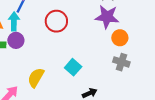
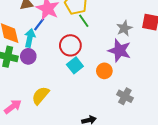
orange circle: (120, 38) -> (104, 71), moved
cyan square: (73, 67) -> (75, 65), moved

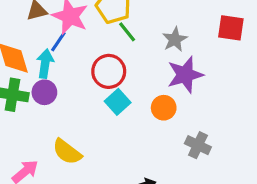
gray star: (124, 28) -> (175, 39), moved
purple star: (119, 50) -> (185, 75), turned -30
yellow semicircle: (41, 95) -> (67, 152), turned -90

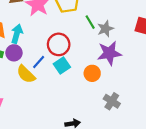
green line: (127, 32) -> (90, 22), moved
blue line: (58, 42) -> (39, 62), moved
yellow semicircle: (67, 152) -> (26, 74), moved

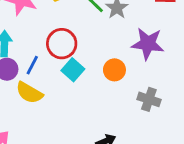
purple star: (109, 53) -> (148, 44), moved, turned 30
blue line: (39, 62) -> (32, 65), moved

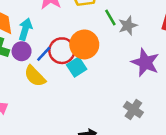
red circle: (62, 44) -> (62, 51), moved
orange circle: (114, 70) -> (84, 44), moved, size x1.5

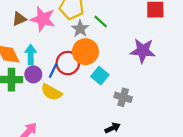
gray star: (128, 26) -> (80, 29), moved
cyan square: (77, 67) -> (100, 76), moved
gray cross: (133, 110) -> (123, 97), moved

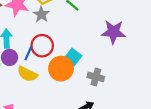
gray star: (80, 29) -> (41, 14), moved
orange circle: (85, 52) -> (61, 69), moved

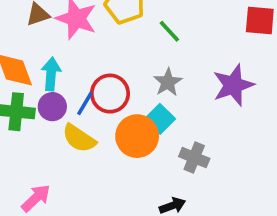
gray star: (41, 14) -> (168, 82), moved
purple star: (113, 32) -> (233, 85), turned -30

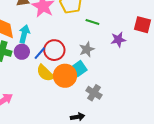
green line: (169, 31) -> (92, 22), turned -40
purple star: (233, 85) -> (118, 40), moved, size x0.7
yellow semicircle: (79, 138) -> (45, 73), moved

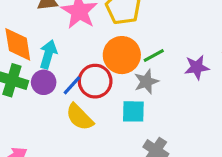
green line: (92, 22) -> (154, 55), moved, turned -48
cyan square: (79, 69) -> (133, 111), turned 35
orange circle: (65, 76) -> (122, 55), moved

